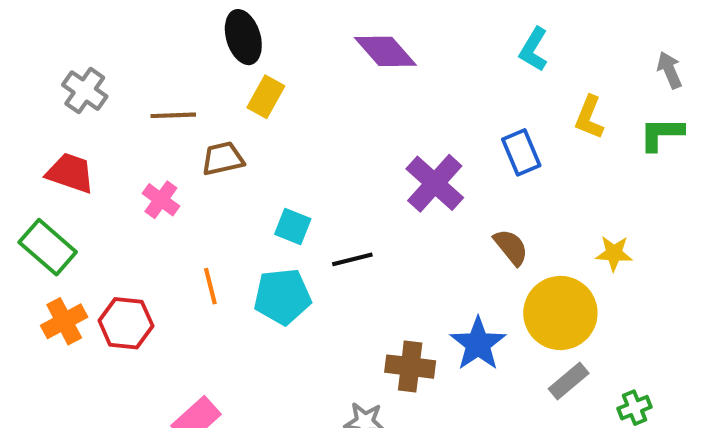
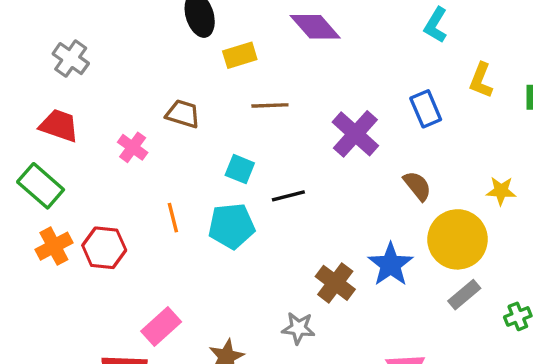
yellow rectangle: (266, 97) -> (240, 55), moved, turned 44
brown line: (173, 115) -> (270, 105), moved
brown trapezoid: (223, 159) -> (183, 114), turned 30
brown cross: (410, 367) -> (335, 283), turned 30

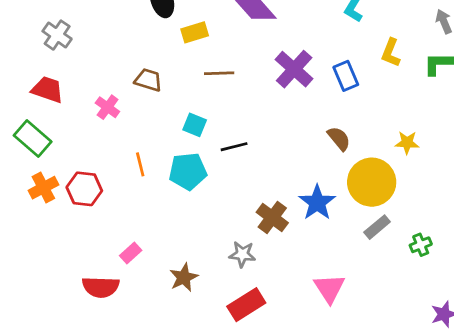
purple cross: (355, 134) -> (294, 69), moved
pink rectangle: (161, 326) -> (131, 253), size x0.7

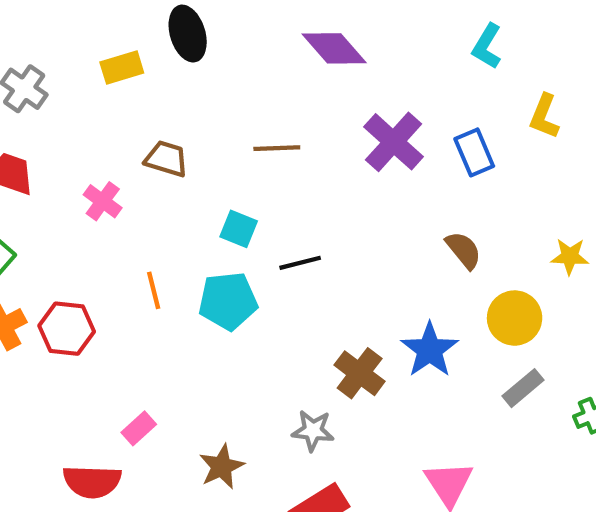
yellow rectangle: (195, 32) -> (122, 68), moved
yellow circle: (372, 182) -> (515, 318), size x0.7

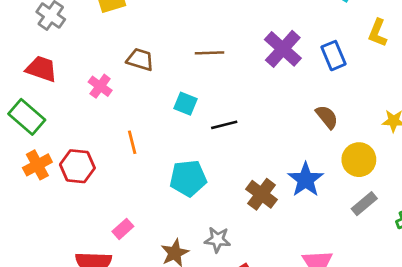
cyan pentagon: (228, 301) -> (188, 178), moved
gray star: (313, 431) -> (217, 240), moved

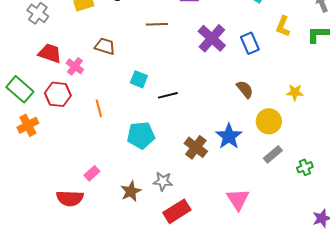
brown line: (209, 53) -> (157, 24), moved
red trapezoid: (41, 69) -> (50, 53), moved
red hexagon: (77, 166) -> (58, 94), moved

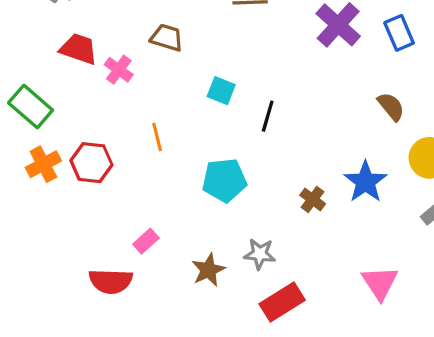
red hexagon: (58, 94) -> (91, 163), moved
black line: (168, 95) -> (268, 116), turned -60
brown cross: (196, 147) -> (313, 199), size x0.7

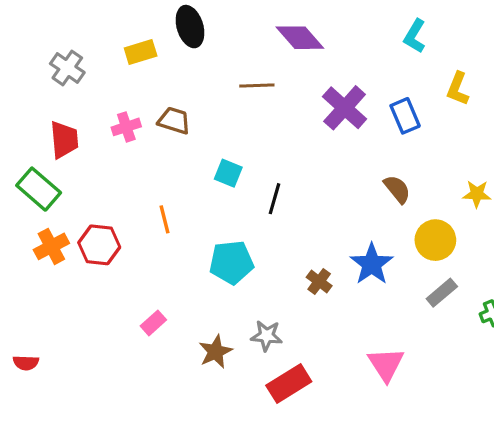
red trapezoid: (79, 49) -> (64, 140), moved, turned 66
pink cross: (119, 70) -> (126, 127), moved, turned 36
red semicircle: (111, 281) -> (26, 363), moved, size x0.6

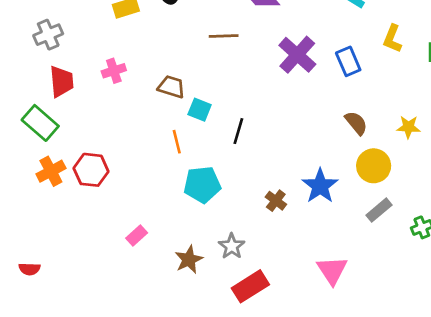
gray cross: (67, 68) -> (48, 35), moved, turned 32
brown trapezoid: (174, 121) -> (171, 87), moved
brown semicircle: (397, 189) -> (356, 123), moved
orange line: (165, 219) -> (177, 142), moved
gray star: (266, 336) -> (232, 246), turned 30

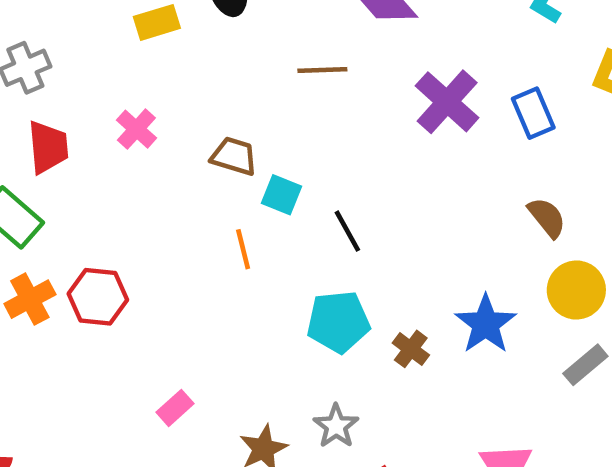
pink cross: (114, 71) -> (136, 129), turned -30
black line: (238, 131) -> (347, 231), turned -45
cyan pentagon: (202, 185) -> (338, 322), moved

